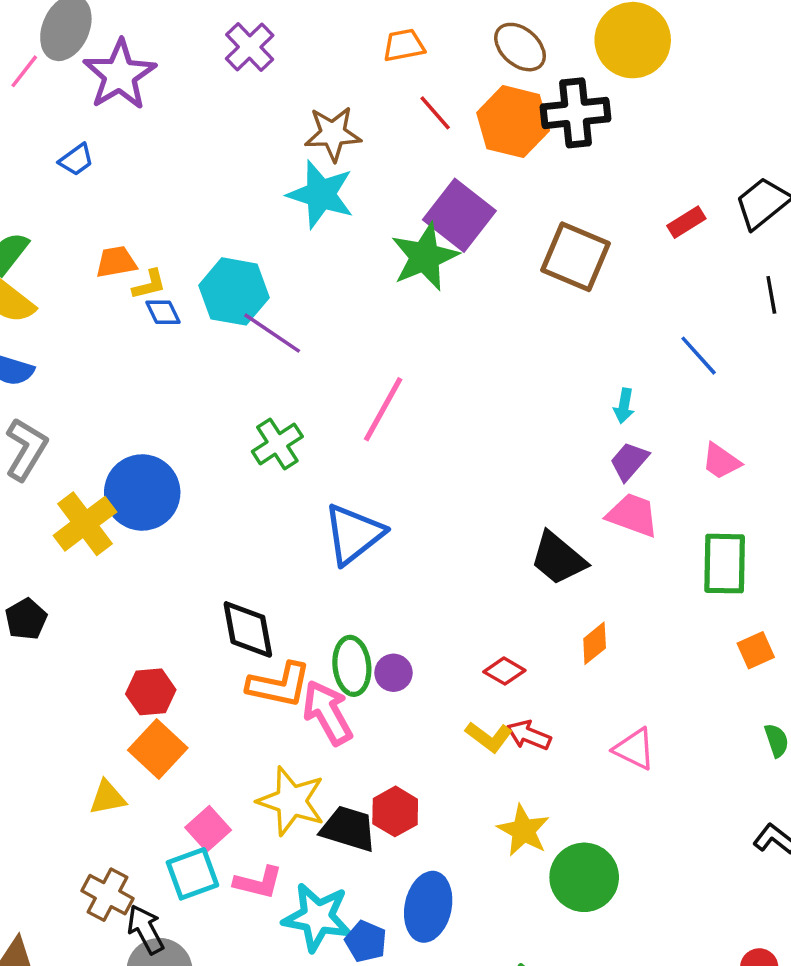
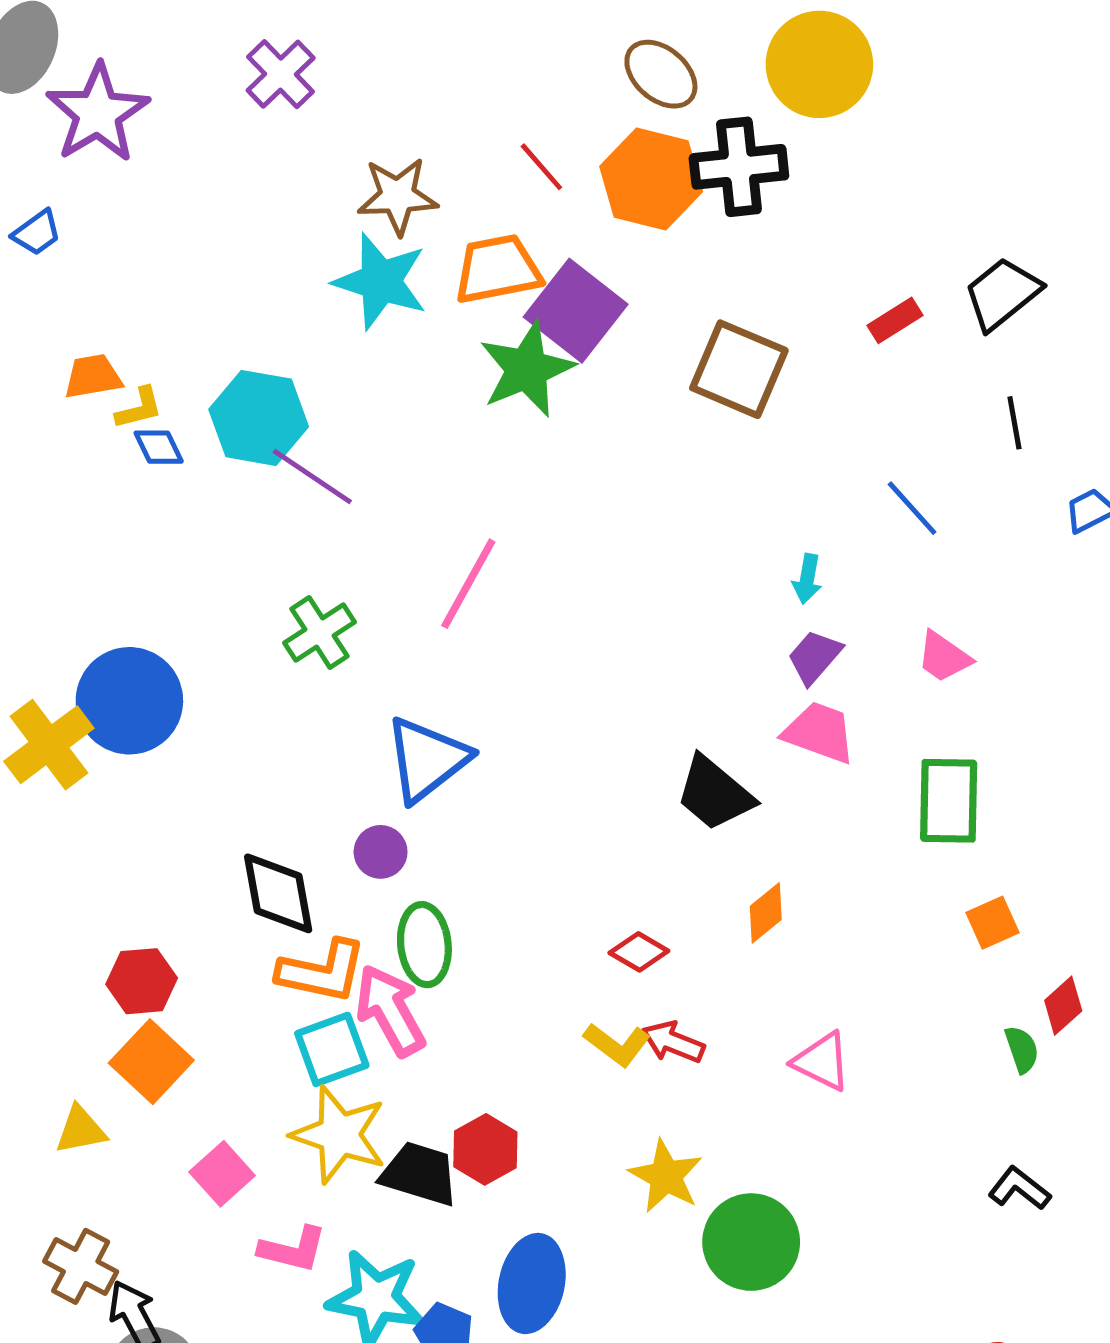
orange trapezoid: (404, 45) -> (498, 269), moved, size x1.5
purple circle: (393, 673) -> (381, 852), moved
cyan square: (192, 874) -> (332, 1049), moved

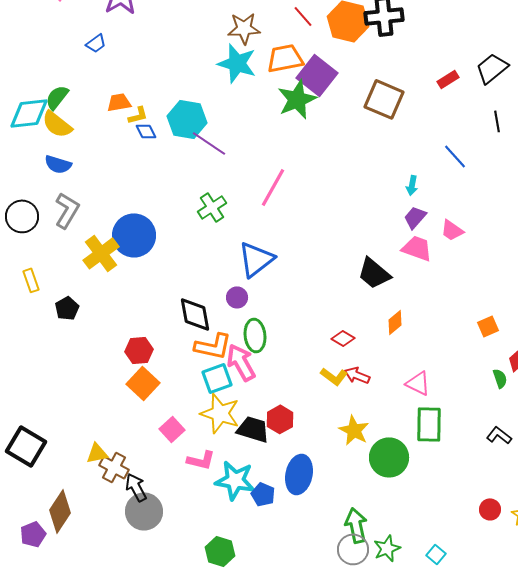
pink trapezoid: (944, 657) -> (452, 230), moved
green rectangle: (949, 801) -> (429, 424), moved
yellow triangle: (81, 1130) -> (97, 453), moved

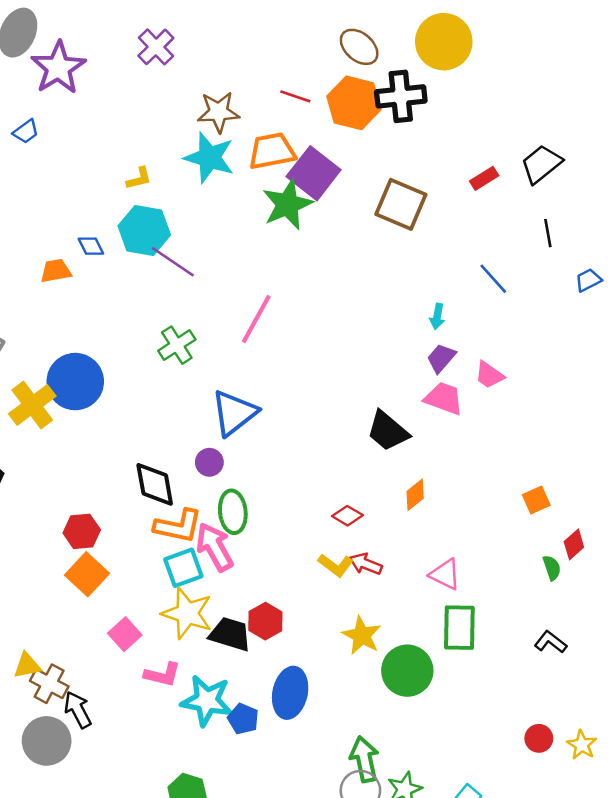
red line: (303, 16) -> (295, 96), turned -30
orange trapezoid: (119, 102) -> (56, 271), moved
yellow L-shape: (138, 115) -> (139, 178), moved
gray circle: (144, 511) -> (47, 741), moved

